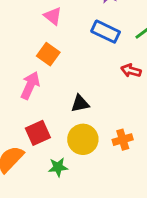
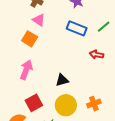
orange square: (48, 54) -> (30, 39), moved

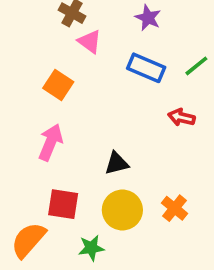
pink triangle: (39, 20) -> (90, 42), moved
red square: (34, 103) -> (63, 204), turned 36
orange cross: (94, 104) -> (174, 208), turned -32

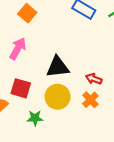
red arrow: (182, 117) -> (94, 79), moved
black triangle: (117, 163) -> (58, 67), size x1.5

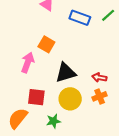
orange square: (27, 13) -> (46, 44), moved
orange cross: (90, 100) -> (100, 96), turned 32

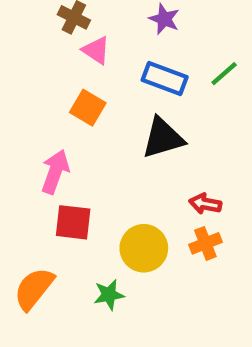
orange square: (46, 44) -> (88, 108), moved
black triangle: (66, 73) -> (163, 138), moved
red square: (36, 97) -> (73, 222), moved

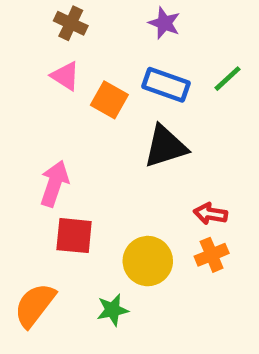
pink triangle: (96, 50) -> (65, 76), moved
orange square: (88, 108) -> (109, 100), moved

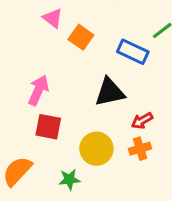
blue rectangle: (166, 85) -> (133, 52), moved
black triangle: (165, 146) -> (110, 92), moved
red arrow: (210, 214) -> (142, 121), turned -45

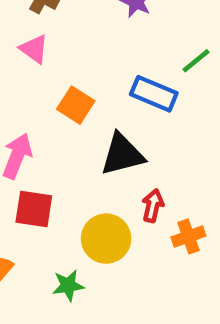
orange square: (81, 37) -> (76, 105), moved
red arrow: (142, 121) -> (153, 206), moved, turned 135
orange cross: (140, 149) -> (188, 236), moved

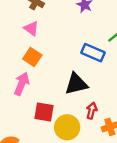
orange square: (76, 105) -> (32, 57), moved
red square: (34, 209) -> (44, 112), moved

